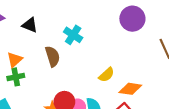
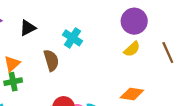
black triangle: (30, 25) -> (28, 28), turned -49
yellow semicircle: (107, 75) -> (132, 49), moved

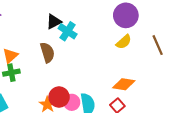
black triangle: (28, 28) -> (54, 22), moved

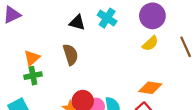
black triangle: (54, 22) -> (77, 22), turned 42
cyan cross: (68, 31) -> (107, 18), moved

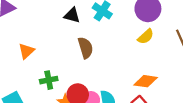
brown semicircle: (71, 55) -> (85, 48), moved
green cross: (33, 76) -> (49, 80), moved

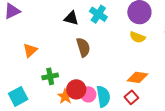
yellow semicircle: (146, 37) -> (137, 37), turned 63

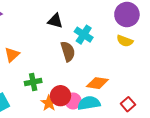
cyan cross: (98, 14) -> (84, 35), moved
orange diamond: (137, 77) -> (97, 83), moved
cyan semicircle: (103, 96) -> (89, 103), turned -90
red square: (131, 97) -> (128, 104), moved

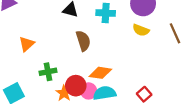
cyan cross: (84, 35) -> (106, 13), moved, turned -30
orange diamond: (97, 83) -> (100, 73), moved

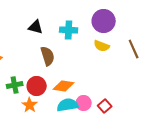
red circle: (76, 86) -> (37, 86), moved
pink circle: (89, 91) -> (84, 103), moved

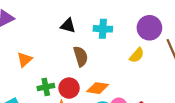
purple circle: (104, 21) -> (149, 28), moved
yellow semicircle: (102, 46) -> (137, 55), moved, turned -70

